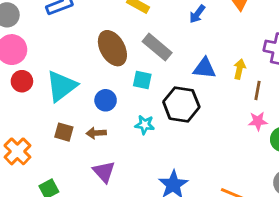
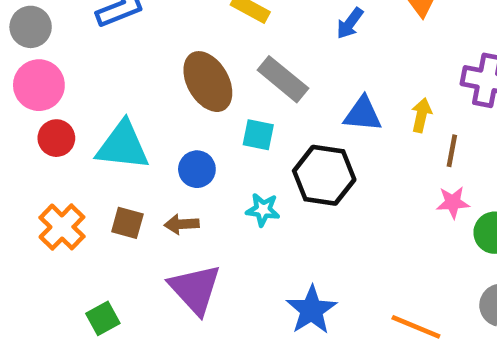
cyan triangle: (61, 86) -> (123, 146), turned 44
orange cross: (17, 151) -> (62, 227), moved
purple triangle: (104, 172) -> (195, 289), size x1.4

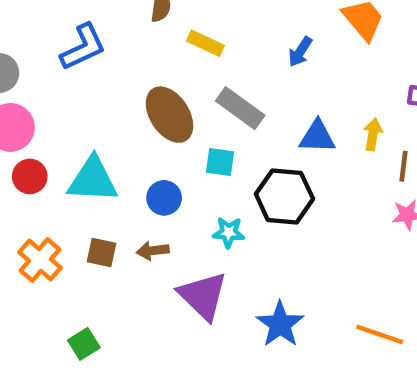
purple triangle: (195, 289) -> (203, 296), moved

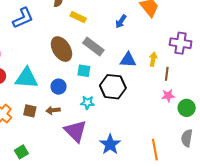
orange line: (380, 334) -> (155, 150), turned 60

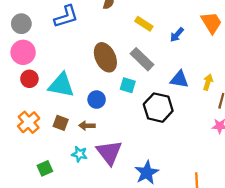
yellow rectangle: (78, 17) -> (144, 24), moved
cyan star: (87, 103) -> (79, 154), moved

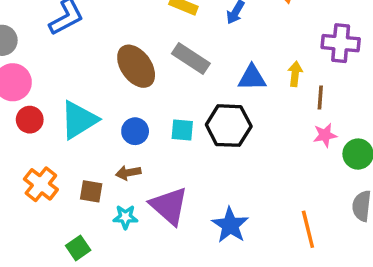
cyan triangle: (61, 85) -> (79, 120), turned -32
cyan square: (128, 85) -> (182, 130), moved
brown square: (61, 123) -> (91, 191), moved

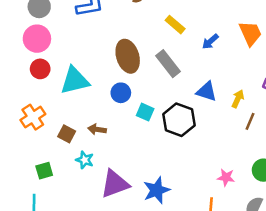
blue circle: (135, 131) -> (121, 93), moved
pink star: (325, 135) -> (226, 177), moved
purple triangle: (169, 206) -> (115, 184), moved, turned 40

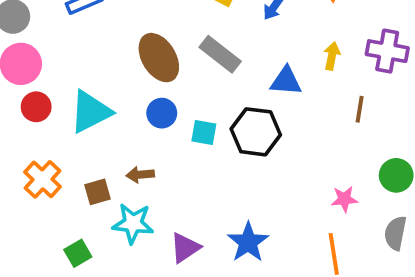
yellow arrow: (238, 99) -> (332, 56), moved
brown square: (67, 134) -> (97, 192), turned -30
cyan star: (85, 160) -> (133, 223), size x1.5
purple triangle: (115, 184) -> (185, 248), size x0.7

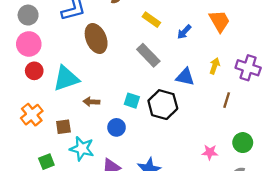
brown ellipse: (159, 58) -> (96, 38), moved
blue circle: (162, 113) -> (117, 127), moved
brown arrow: (140, 175) -> (91, 102), moved

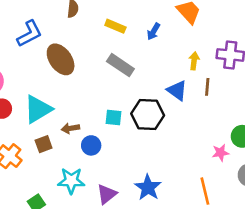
blue triangle: (185, 77) -> (177, 90), moved, turned 36
brown line: (227, 100) -> (207, 87), moved
brown square: (63, 127) -> (44, 144), moved
blue circle: (117, 127) -> (91, 145), moved
pink star: (210, 152) -> (220, 153), moved

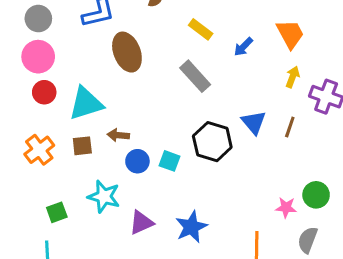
yellow arrow: (194, 61) -> (293, 77), moved
cyan square: (114, 117) -> (170, 161), moved

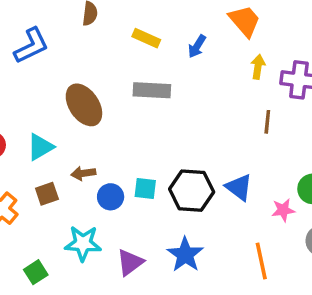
brown ellipse: (127, 52) -> (84, 105), moved
gray rectangle: (195, 76) -> (152, 90), turned -32
cyan triangle: (86, 103) -> (40, 147), size x0.7
blue triangle: (254, 122) -> (239, 187), moved
black hexagon: (212, 142) -> (192, 191), moved

